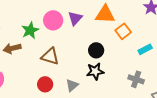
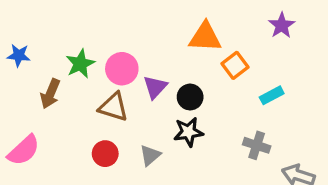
purple triangle: (75, 18) -> (155, 87), moved
pink circle: (53, 20) -> (122, 69), moved
brown arrow: (12, 48) -> (50, 94), turned -54

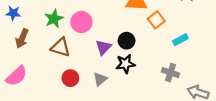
purple triangle: (155, 87) -> (103, 47), moved
brown arrow: (50, 94) -> (22, 38), moved
brown triangle: (114, 107) -> (61, 47), moved

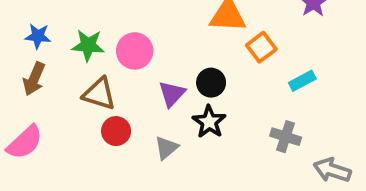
blue star: (13, 13) -> (38, 36), moved
green star: (54, 19) -> (88, 45), turned 30
black star: (125, 64) -> (209, 122), turned -30
red circle: (70, 78) -> (116, 131), moved

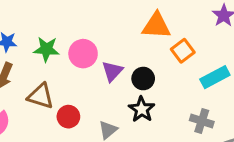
cyan rectangle: (302, 81) -> (215, 77), size x1.4
brown triangle: (99, 94) -> (41, 96), moved
purple triangle: (172, 94) -> (112, 71), moved

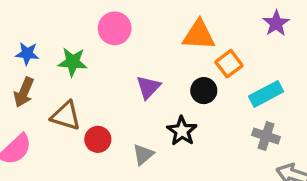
pink circle: (83, 54) -> (115, 28), moved
black circle: (143, 79) -> (204, 91), moved
gray cross: (202, 121) -> (266, 136), moved

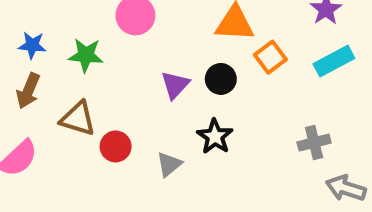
black circle: (204, 91) -> (221, 79), moved
cyan rectangle: (266, 94) -> (334, 61), moved
gray cross: (266, 136) -> (314, 142), turned -32

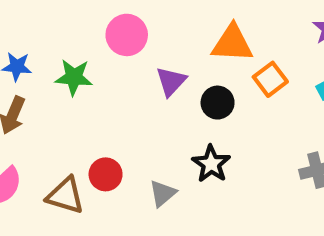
purple triangle: (175, 85) -> (171, 81), moved
brown triangle: (78, 119) -> (65, 196), moved

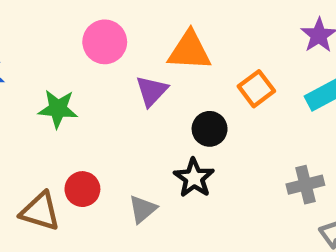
orange triangle: (232, 43) -> (189, 51), moved
green star: (74, 77) -> (58, 109), moved
black circle: (218, 103) -> (210, 129), moved

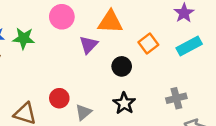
green star: (58, 109) -> (24, 38), moved
black star: (194, 178) -> (124, 103), moved
red circle: (82, 189) -> (59, 98), moved

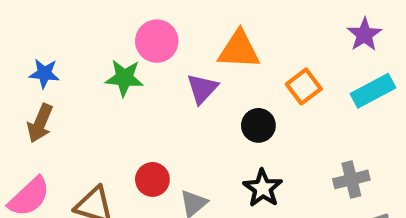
green star: (24, 38) -> (124, 78), moved

